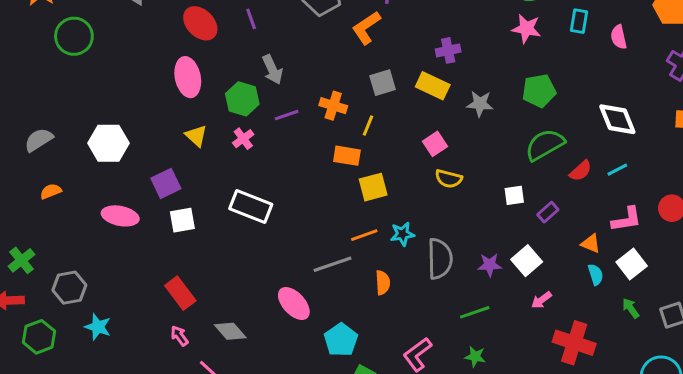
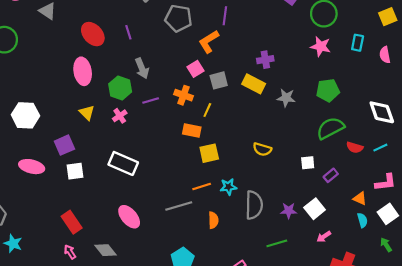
pink square: (435, 144) -> (196, 69), moved
red semicircle: (581, 171) -> (355, 147), turned 56
pink ellipse: (294, 303) -> (129, 217), moved

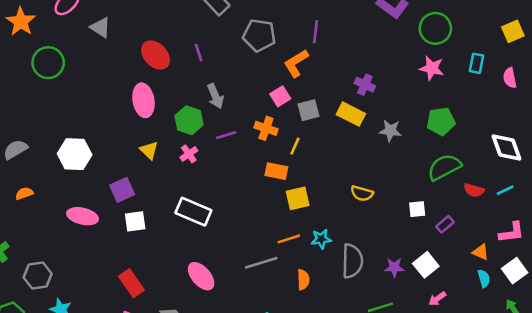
purple cross: (265, 60) -> (365, 85), turned 35

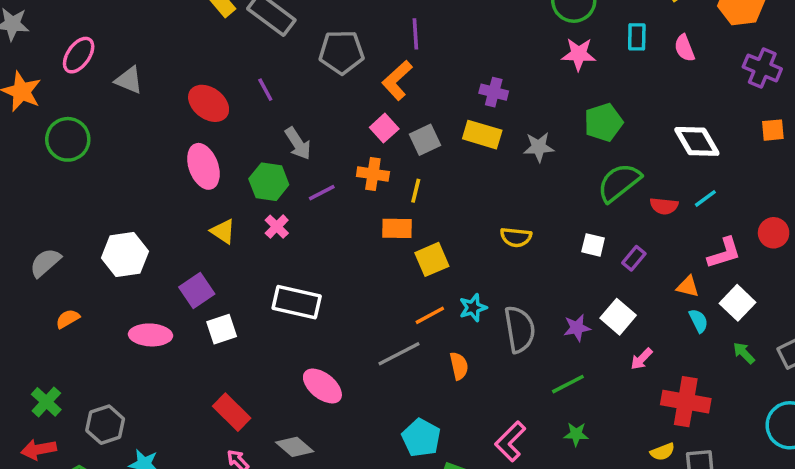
white square: (417, 209) -> (593, 245), turned 30

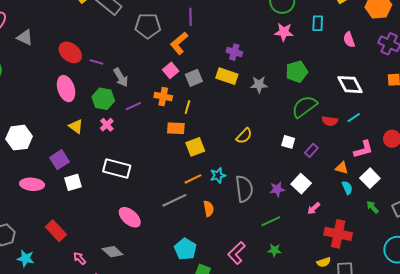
pink semicircle: (685, 48) -> (349, 40), moved
purple line: (265, 90) -> (96, 62), moved, turned -48
yellow semicircle: (516, 237) -> (244, 136), turned -54
red rectangle: (232, 412) -> (56, 231), moved

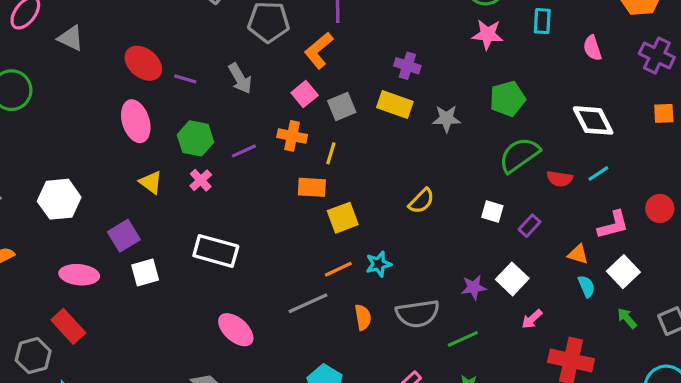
gray arrow: (121, 77) -> (240, 78), moved
gray semicircle: (244, 189) -> (418, 314), moved, turned 88
red rectangle: (56, 231) -> (68, 326), moved

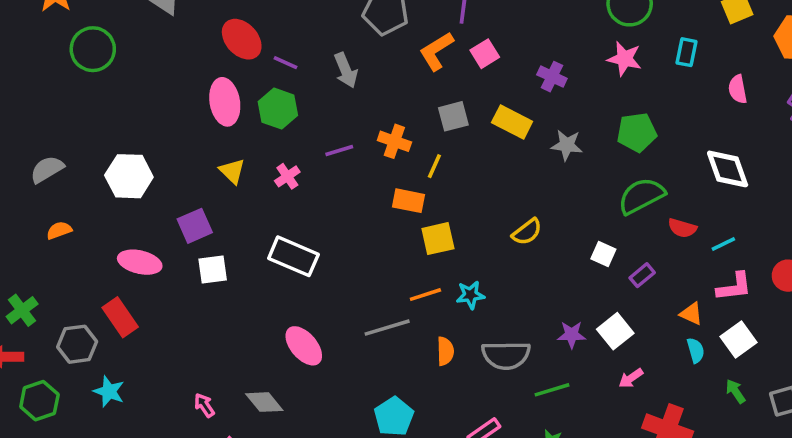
purple cross: (407, 66) -> (552, 77), moved
pink square: (305, 94) -> (485, 54), moved
green hexagon: (195, 138) -> (278, 109), moved
cyan line: (598, 174) -> (723, 244), moved

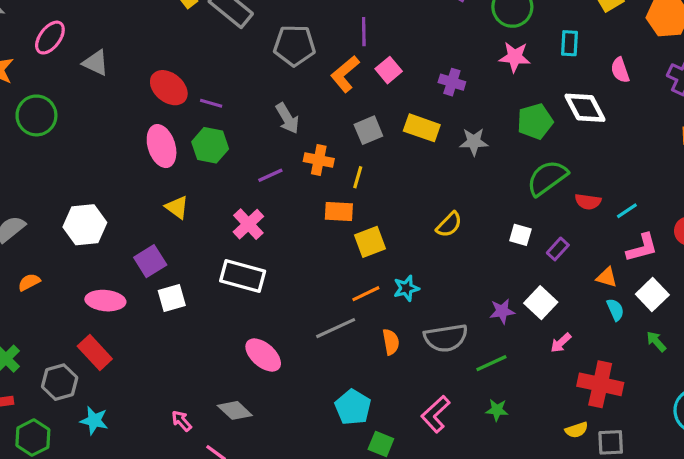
gray arrow: (346, 70) -> (287, 118), moved
white diamond: (728, 169) -> (585, 108), moved
pink cross: (287, 176) -> (248, 224), moved, size x1.4

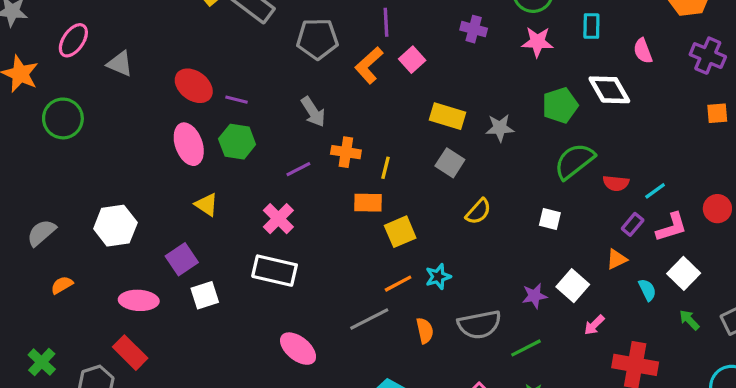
purple cross: (452, 82) -> (474, 29), moved
gray square: (368, 130) -> (450, 163), moved, turned -32
purple rectangle: (558, 249) -> (633, 224), moved
orange triangle: (607, 277) -> (617, 259), moved, turned -40

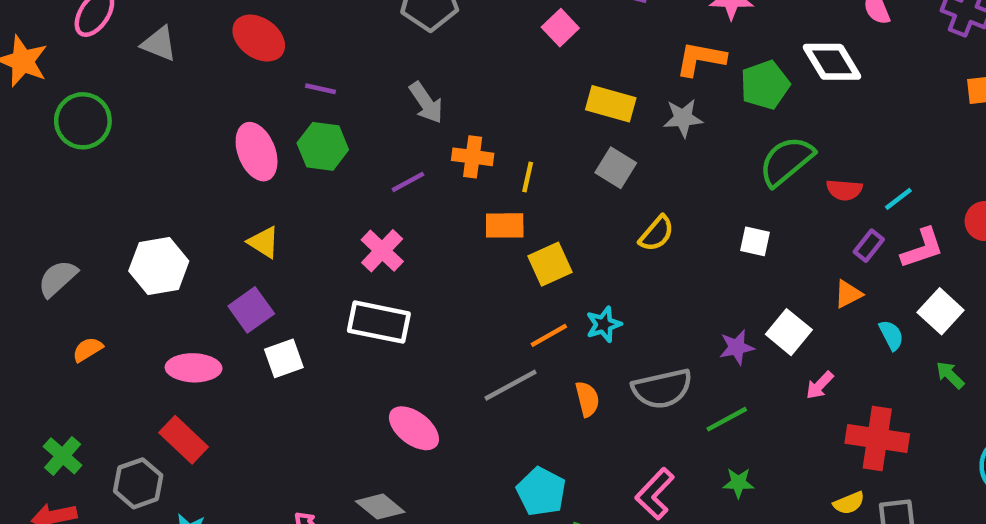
orange L-shape: (369, 65) -> (701, 59), moved, turned 54
red ellipse: (194, 86) -> (259, 38), moved
yellow triangle: (206, 205) -> (264, 242), moved

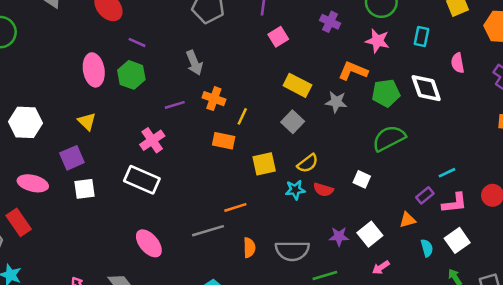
red semicircle: (844, 190) -> (323, 190), moved
yellow square: (550, 264) -> (264, 164), moved
cyan star: (604, 324) -> (295, 190), moved

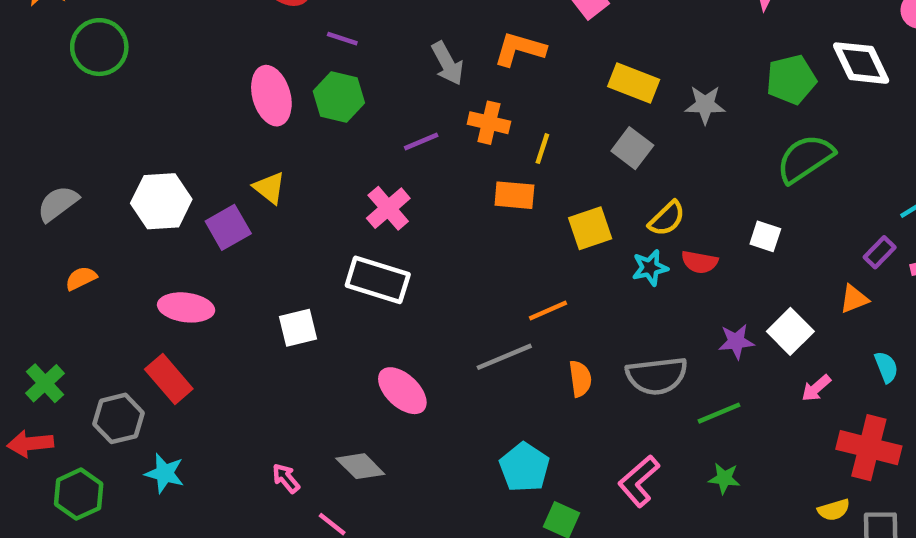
orange L-shape: (353, 71) -> (520, 49), moved
purple square: (72, 158) -> (228, 227), moved
white square: (84, 189) -> (298, 328), moved
cyan semicircle: (427, 248) -> (886, 367), moved

